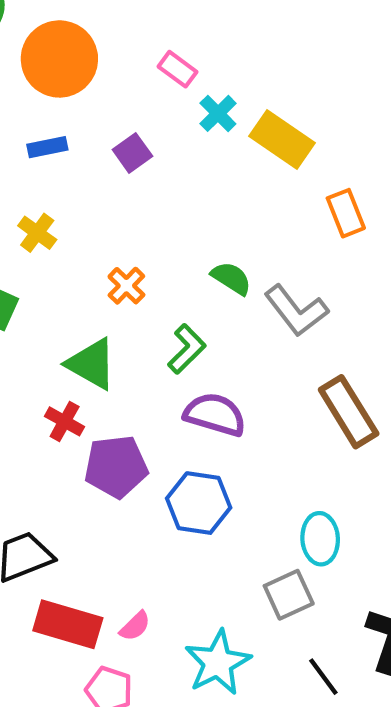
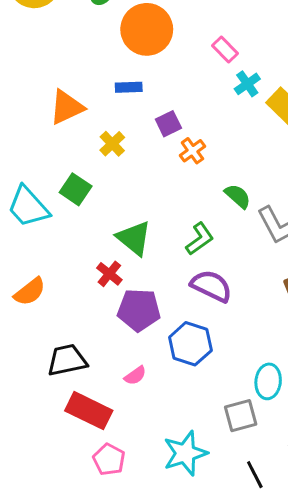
purple square: (132, 153) -> (168, 124), moved
orange cross: (126, 286) -> (192, 151), moved
pink semicircle: (135, 626) -> (135, 376), moved

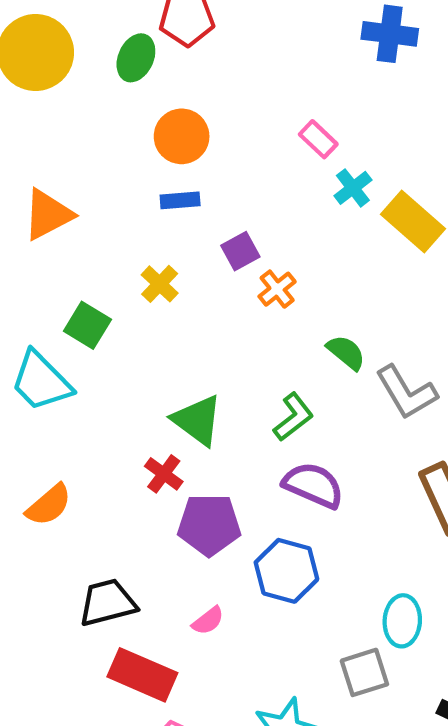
orange circle: (147, 29) -> (182, 136), moved, size x0.7
orange triangle: (67, 107) -> (48, 215), moved
green square: (76, 189) -> (87, 325), moved

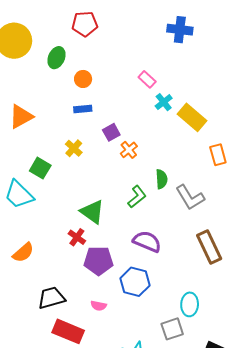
green ellipse: (136, 58) -> (56, 58), moved
orange circle: (182, 136) -> (83, 79), size x0.7
green semicircle: (346, 352) -> (161, 179), turned 48
green L-shape: (293, 417) -> (137, 197), moved
pink semicircle: (208, 621) -> (99, 306), turned 49

